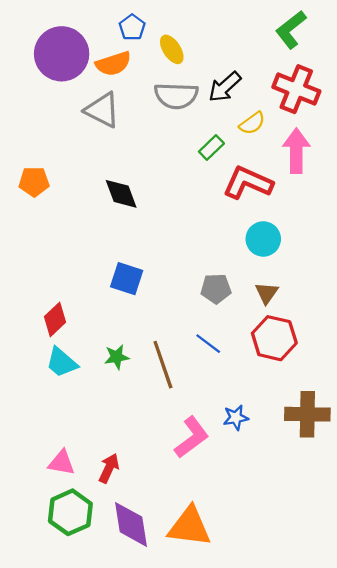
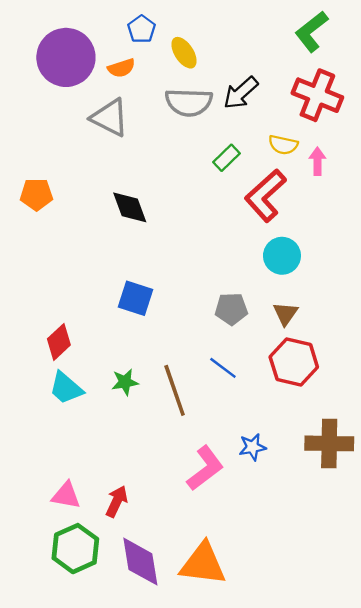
orange semicircle: (113, 64) -> (121, 68), size x0.7
yellow semicircle: (252, 123) -> (283, 145), moved, turned 48
pink arrow: (296, 151) -> (317, 161), size x0.6
red L-shape: (248, 183) -> (265, 196), turned -66

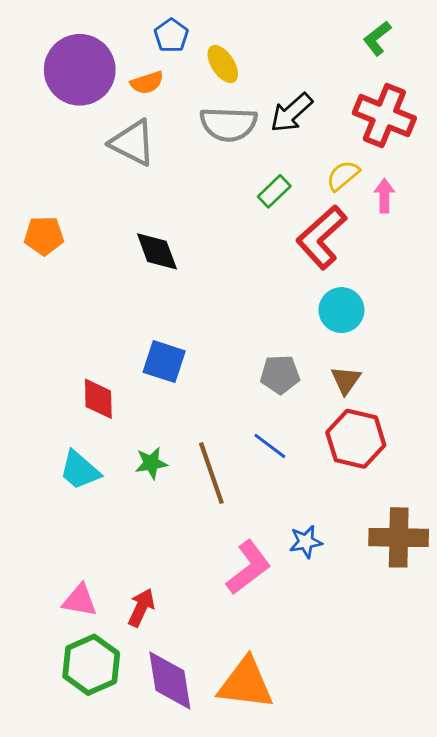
green L-shape: (312, 31) -> (377, 38), size x0.7
yellow semicircle: (283, 145) -> (343, 176), turned 128
red diamond: (59, 342) -> (98, 399), moved, turned -48

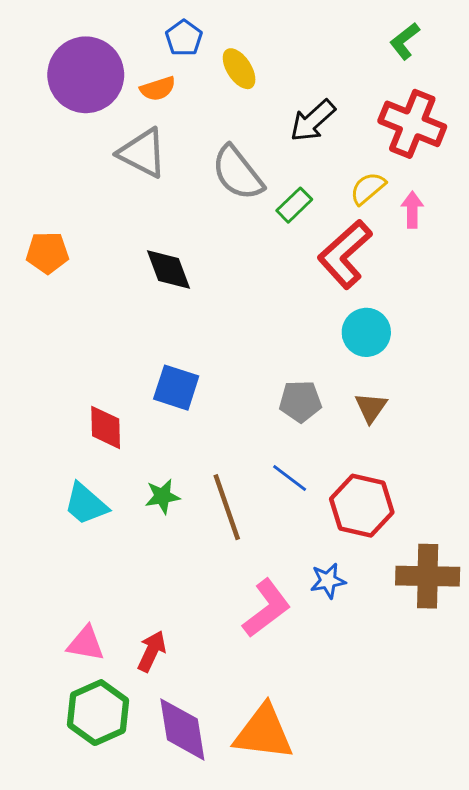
gray semicircle: (228, 124) -> (238, 173), moved, turned 50
red hexagon: (356, 439) -> (362, 506), moved

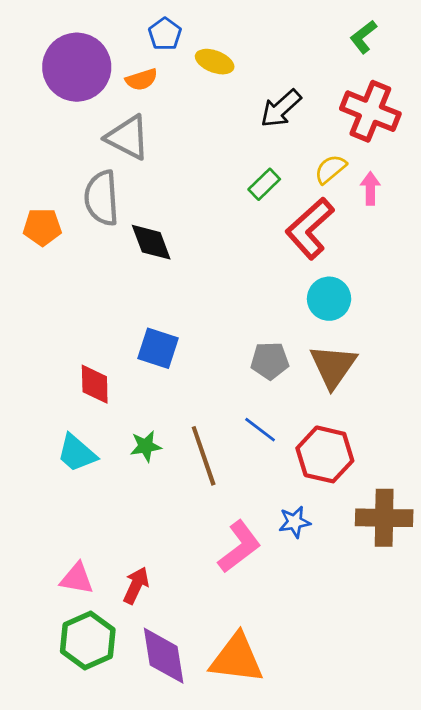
yellow ellipse: (239, 69) -> (215, 62), turned -36
gray semicircle: (238, 173) -> (102, 198), moved, turned 34
brown triangle: (371, 407) -> (333, 366), size x1.6

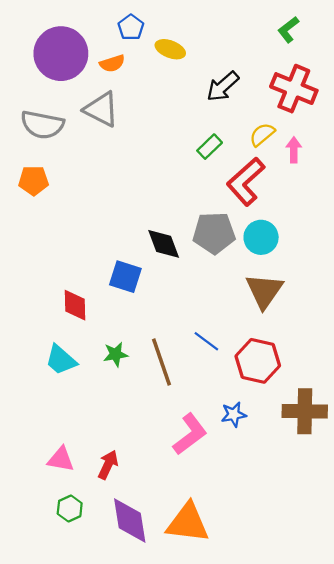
gray semicircle: (102, 198) -> (42, 125), moved, turned -75
black diamond: (151, 242) -> (164, 244), moved
gray pentagon: (270, 361) -> (214, 233), moved, size x1.4
green hexagon: (88, 641) -> (70, 509), size x0.6

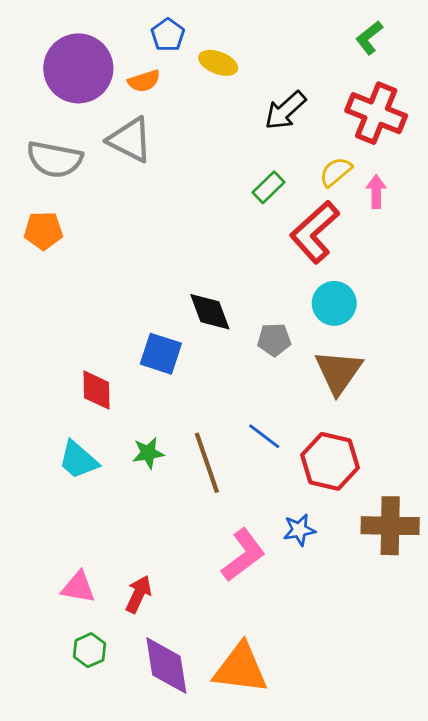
gray pentagon: (214, 233) -> (274, 340), moved, size x0.6

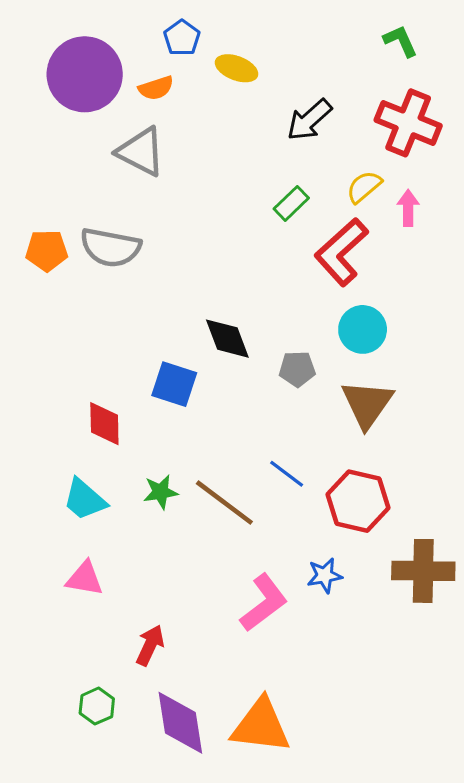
green L-shape: (369, 38) -> (401, 41), turned 104
gray semicircle: (55, 159) -> (110, 247), moved
brown line: (207, 463) -> (224, 503), turned -34
pink triangle: (78, 587) -> (85, 579), moved

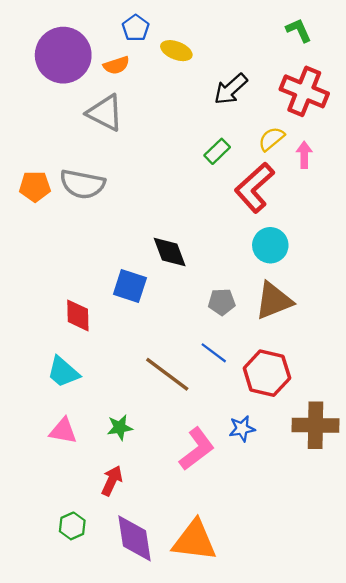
gray pentagon: (297, 369) -> (222, 302), moved
brown triangle: (367, 404) -> (274, 301), turned 33
green star: (161, 492) -> (120, 427), moved

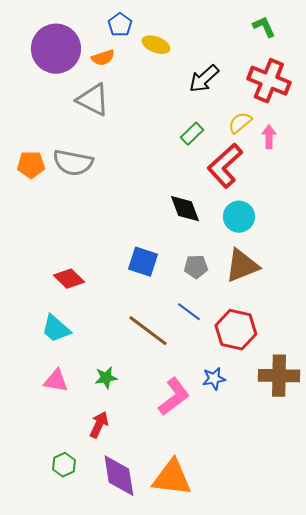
black diamond: (170, 252) -> (185, 209), moved
blue square: (130, 286) -> (143, 262), moved
red diamond: (78, 315) -> (69, 279), turned -44

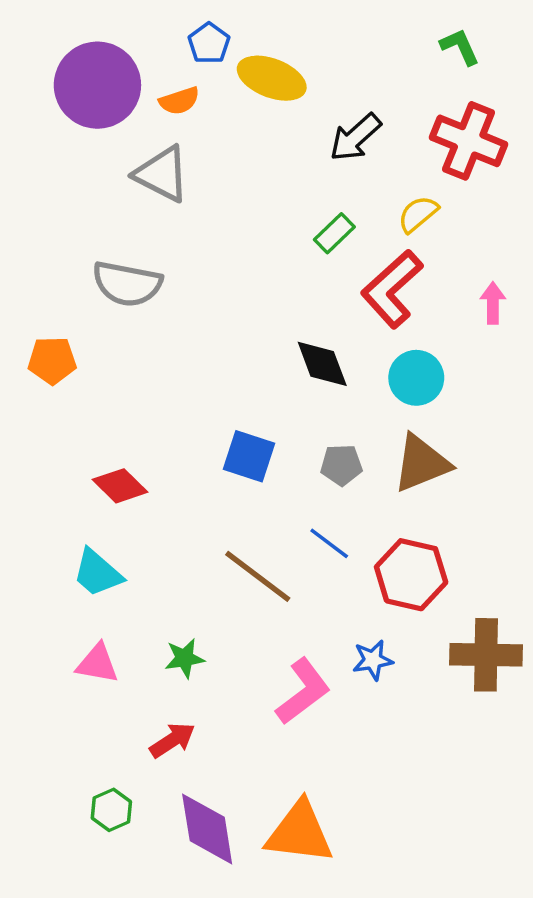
yellow ellipse: (156, 45) -> (272, 78), size x1.4
pink arrow: (269, 137) -> (493, 303), moved
orange pentagon: (31, 165) -> (52, 360), moved
red arrow: (99, 425) -> (172, 740), turned 32

